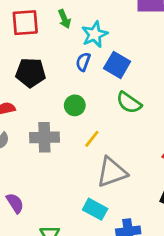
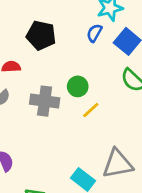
green circle: (75, 105) -> (78, 86), moved
gray triangle: (112, 172) -> (118, 164), moved

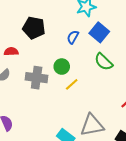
blue semicircle: (94, 33) -> (73, 37), moved

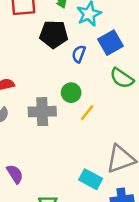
black pentagon: (34, 28) -> (54, 34), moved
blue square: (99, 32) -> (110, 43), turned 30

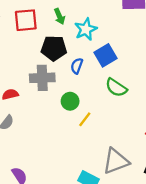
gray cross: (42, 112) -> (42, 78), moved

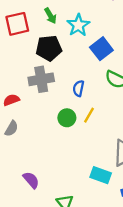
blue semicircle: (77, 66) -> (78, 88), moved
green circle: (70, 101) -> (67, 118), moved

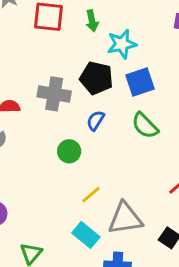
black pentagon: (49, 48) -> (96, 78), moved
yellow line: (89, 115) -> (91, 195), moved

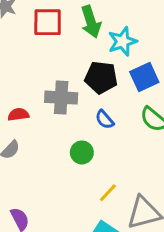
green arrow: (92, 21) -> (91, 22), size x1.5
blue semicircle: (95, 121) -> (105, 119), turned -66

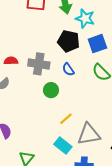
cyan star: (123, 41) -> (85, 18), turned 30
gray cross: (61, 98) -> (39, 64), moved

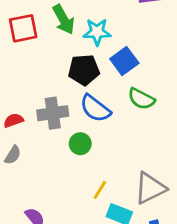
blue semicircle: (68, 69) -> (95, 108), size x1.6
yellow line: (66, 119) -> (100, 190), moved

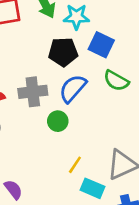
blue square: (124, 61) -> (101, 45), turned -30
blue semicircle: (95, 108) -> (73, 88), turned 92

